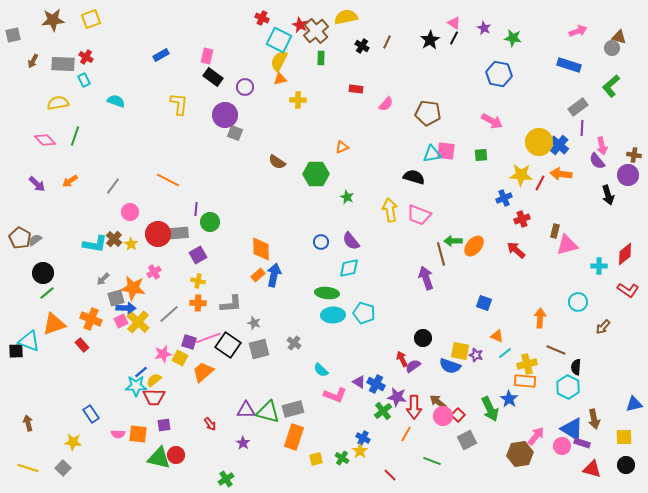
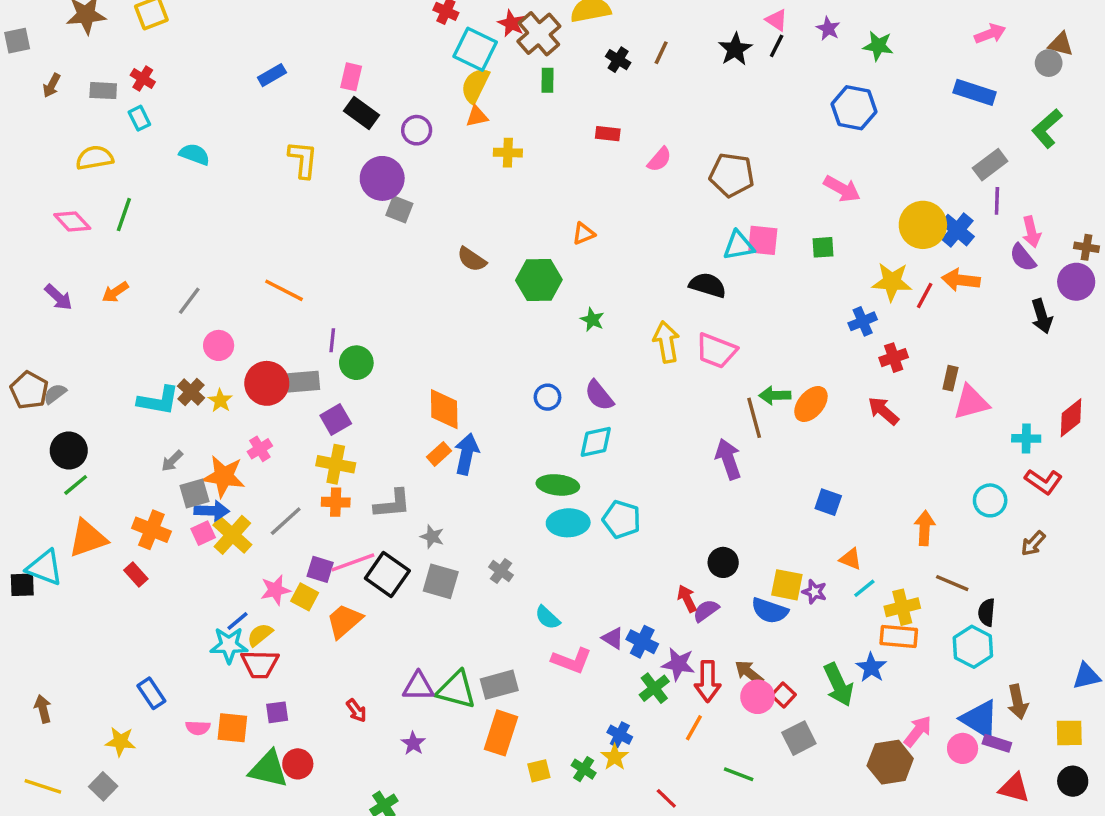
gray rectangle: (63, 64) -> (103, 91), size x0.7
yellow cross: (198, 281) -> (336, 464), size x1.5
red L-shape: (628, 290) -> (1043, 481), moved
gray square: (259, 349) -> (441, 581), turned 30

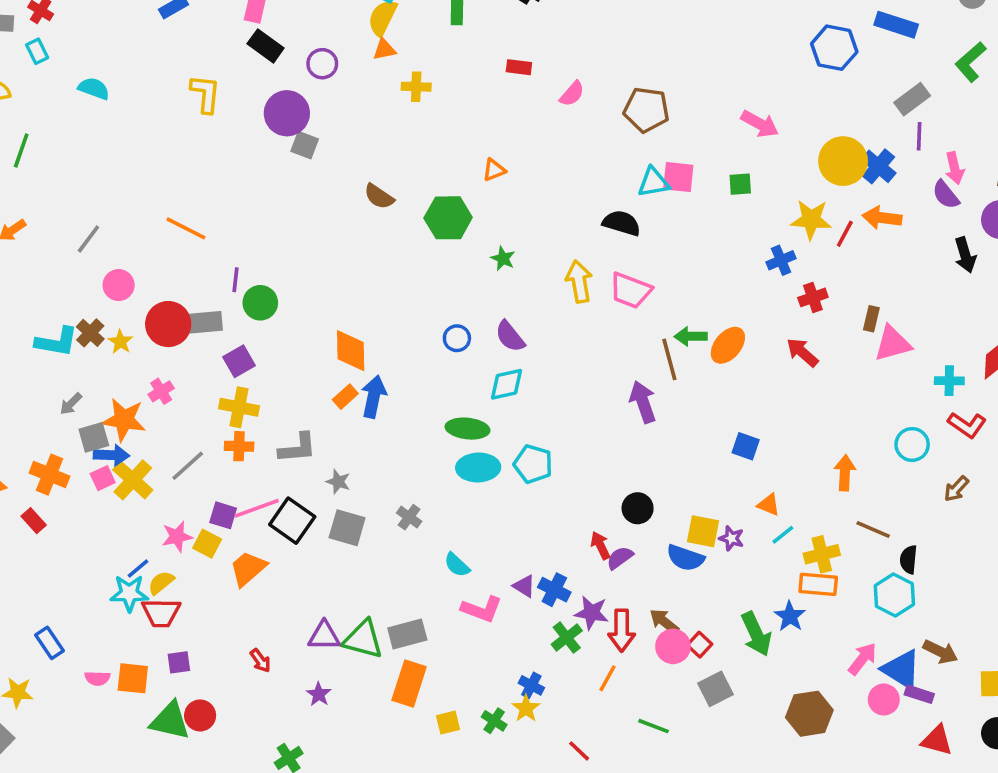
blue hexagon: (854, 108) -> (834, 48), moved
brown arrow: (1018, 702) -> (940, 652), turned -52
pink arrow: (918, 731) -> (863, 659), moved

